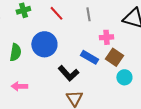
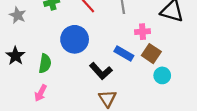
green semicircle: (15, 52) -> (45, 63), moved
pink arrow: (19, 86) -> (41, 93), moved, turned -63

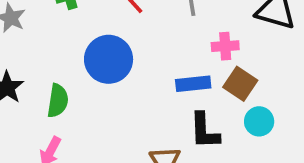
blue rectangle: (124, 54) -> (193, 84), turned -36
black L-shape: (101, 71) -> (205, 131), moved, turned 40

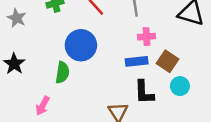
pink cross: (225, 46) -> (147, 37), moved
green semicircle: (58, 101) -> (62, 72), moved

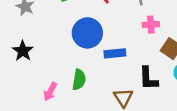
blue rectangle: (137, 61) -> (115, 53), moved
green semicircle: (62, 72) -> (79, 80), moved

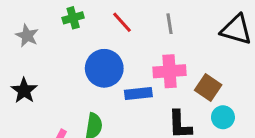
pink cross: (151, 25) -> (170, 71), moved, size x1.5

